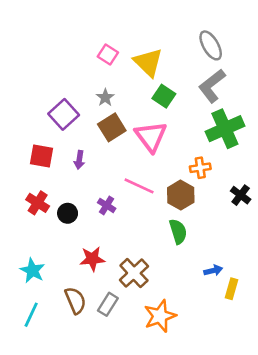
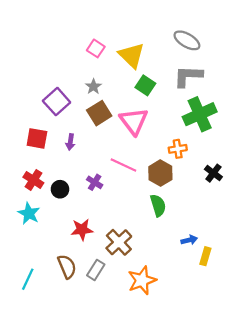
gray ellipse: (211, 45) -> (187, 40), turned -30
gray L-shape: (212, 86) -> (188, 76), turned 40
cyan star: (32, 271) -> (29, 213), moved

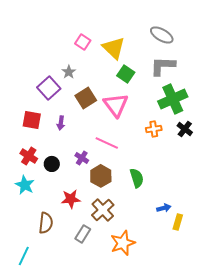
gray star: (93, 87) -> (69, 72), moved
brown hexagon: (160, 173) -> (101, 176), moved
black cross: (213, 173) -> (185, 129), moved
brown semicircle: (67, 267) -> (46, 223), moved, turned 30
cyan line: (28, 279) -> (24, 256), moved

